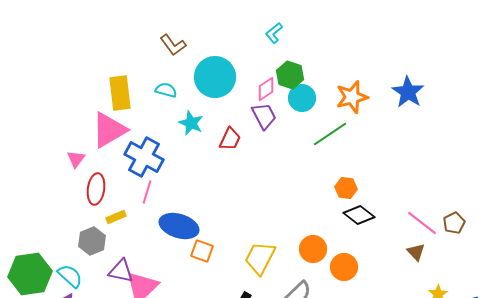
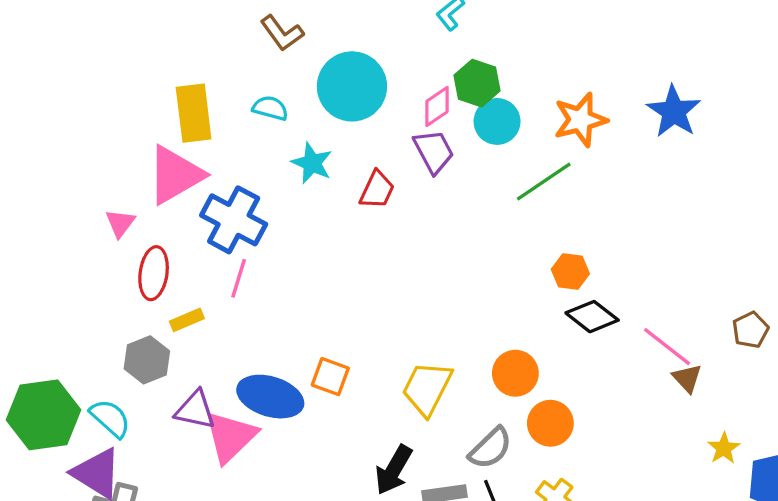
pink line: (422, 223) -> (667, 347), moved
blue ellipse: (179, 226) -> (270, 397), moved
orange circle: (344, 267) -> (550, 423), moved

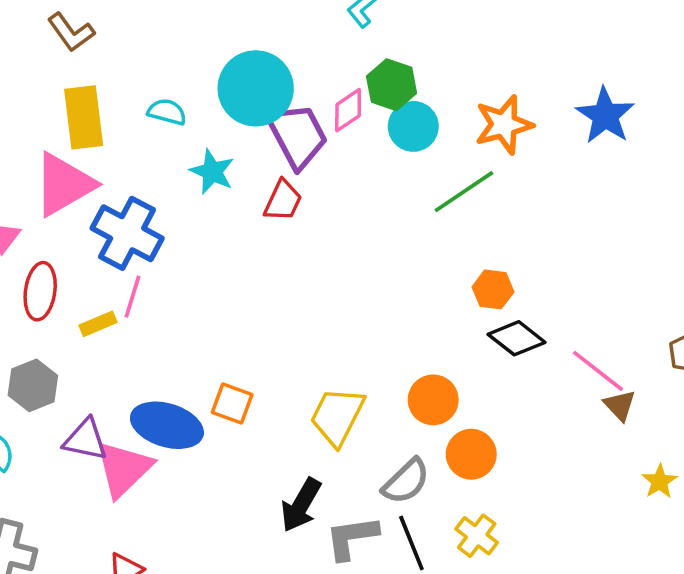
brown L-shape: (282, 33) -> (71, 32), moved
purple trapezoid: (434, 151) -> (297, 135), moved, size x1.4
yellow rectangle: (187, 320) -> (98, 324), moved

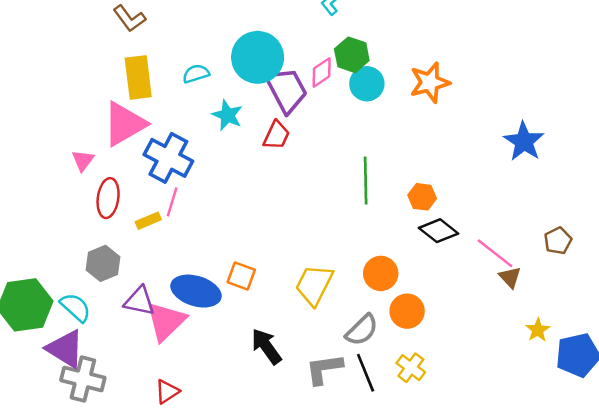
cyan semicircle: (167, 112) -> (196, 74), turned -32
blue star: (605, 116) -> (524, 142), moved
green line: (464, 192) -> (366, 180), moved, turned -57
black arrow: (301, 505) -> (266, 346), moved, turned 114

